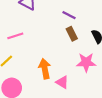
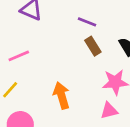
pink triangle: (62, 82) -> (109, 111), moved, turned -40

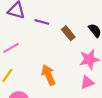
purple line: (87, 22) -> (42, 22), moved

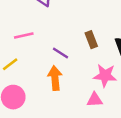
purple line: (42, 22) -> (60, 53), moved

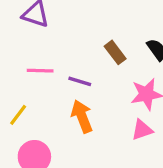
pink line: (24, 36) -> (40, 71), moved, turned 30

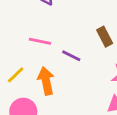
orange arrow: (82, 116) -> (46, 81), moved

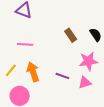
purple line: (71, 56) -> (62, 76), moved

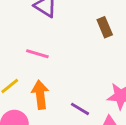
brown rectangle: (71, 35) -> (105, 27), moved

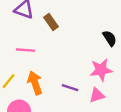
brown rectangle: (105, 27) -> (51, 22), moved

